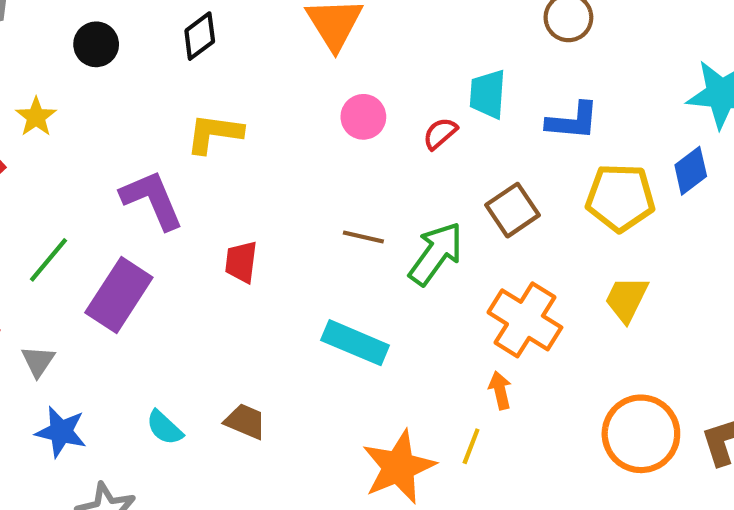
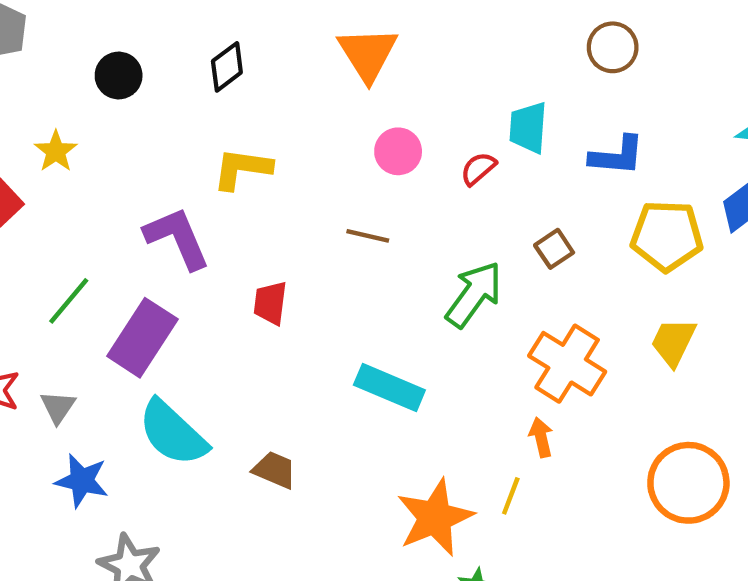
brown square: (513, 210) -> (554, 249), size x0.7
brown line: (363, 237) -> (368, 236), moved
cyan semicircle: (164, 428) -> (173, 433), moved, size x1.8

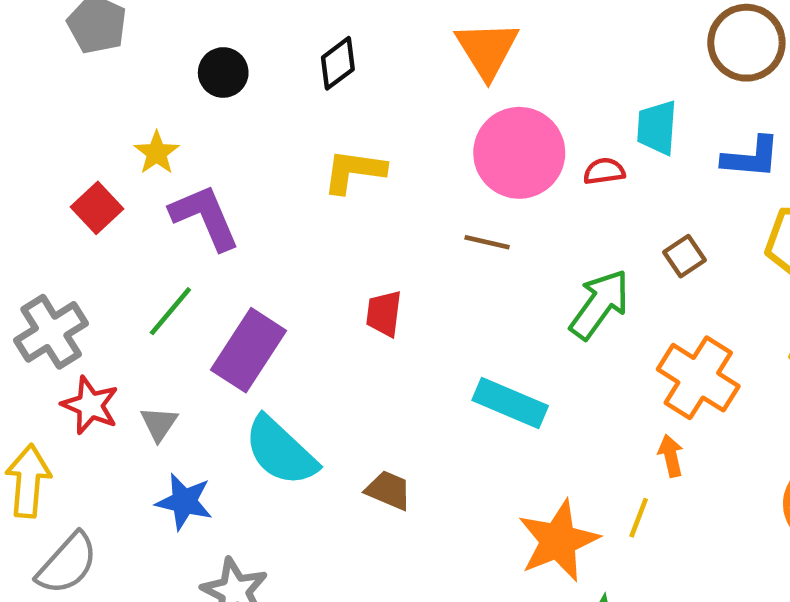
brown circle: (613, 47) -> (746, 43), size x1.4
pink circle: (398, 151) -> (519, 153), size x1.8
red semicircle: (478, 169) -> (604, 171), turned 33
purple L-shape: (177, 238) -> (205, 217), moved

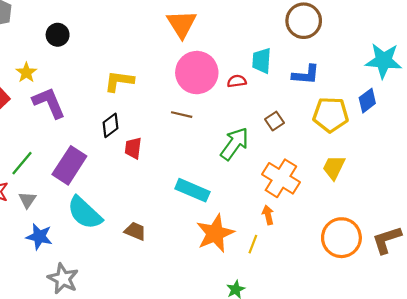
black diamond: (338, 63) -> (110, 125), moved
green line: (170, 311) -> (22, 163), moved
orange star: (558, 541) -> (215, 233), moved

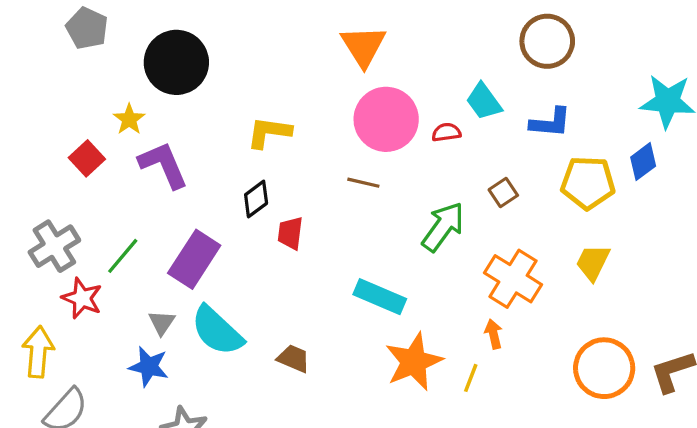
black circle: (58, 35) -> (176, 62), size x1.8
cyan trapezoid: (262, 61) -> (484, 101), turned -40
gray triangle: (27, 200) -> (162, 323), moved

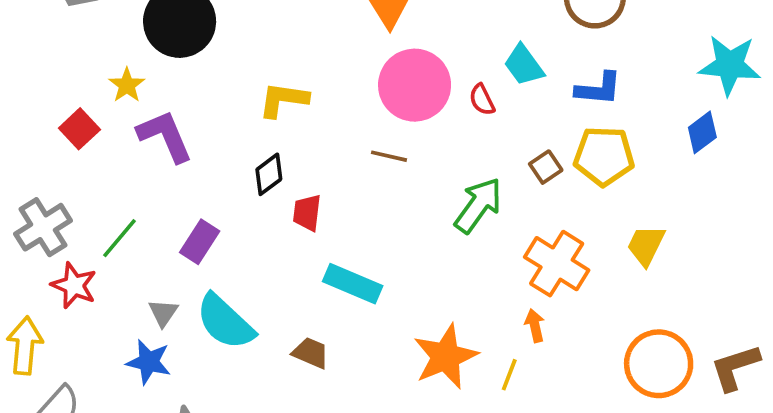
red semicircle: (446, 132) -> (482, 100), turned -108
yellow pentagon: (588, 183) -> (604, 156), moved
purple rectangle: (194, 259) -> (200, 242), size x0.7
cyan rectangle: (380, 297) -> (353, 284), moved

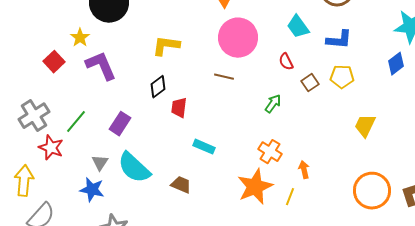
red semicircle: (482, 100) -> (286, 62), moved
yellow pentagon: (604, 156) -> (342, 77), size x0.7
green arrow: (478, 205) -> (273, 104), size x0.6
orange cross: (557, 264) -> (270, 152), moved, size x0.7
cyan rectangle: (353, 284) -> (204, 147), size x0.7

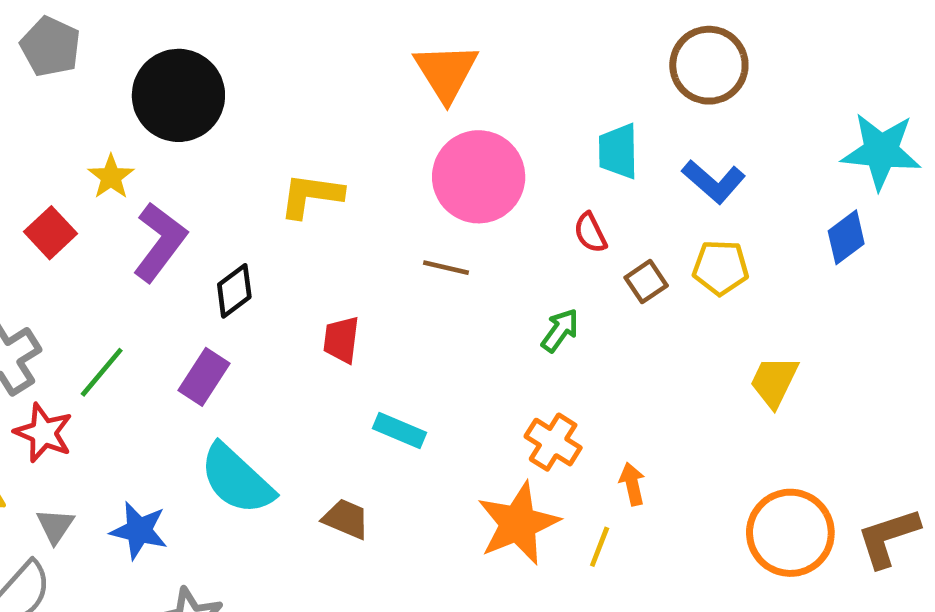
cyan trapezoid: (298, 27) -> (618, 151), turned 35
blue L-shape: (339, 40) -> (714, 181), turned 36
purple L-shape: (101, 66) -> (160, 242), turned 60
black diamond: (158, 87) -> (234, 291), moved
gray triangle: (100, 163) -> (55, 526), moved

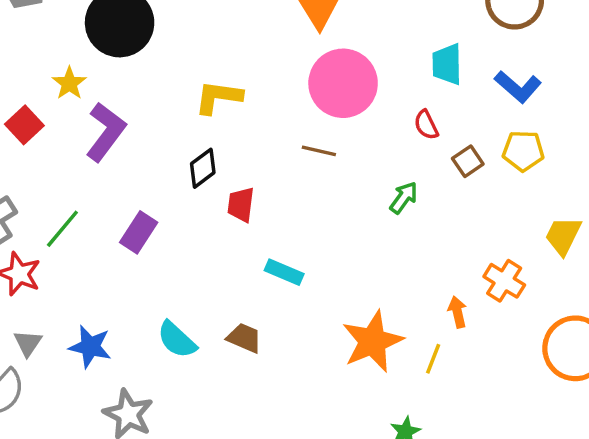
black diamond: (234, 291) -> (203, 168), moved
orange cross: (553, 442) -> (504, 281), moved
cyan semicircle: (237, 479) -> (177, 340), moved, size x0.7

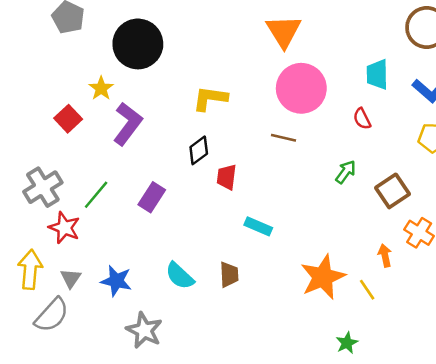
brown square: (468, 161) -> (392, 191), moved, size x1.5
brown trapezoid: (244, 338) -> (229, 275), turned 64
yellow line: (433, 359) -> (367, 290), turned -55

